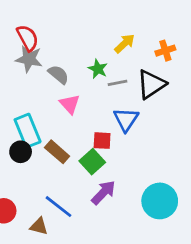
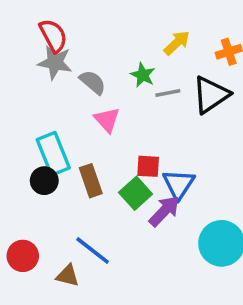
blue triangle: (126, 119) -> (179, 184), moved
brown rectangle: (57, 152) -> (91, 181), turned 30
purple arrow: (103, 193) -> (164, 211), moved

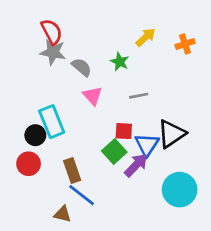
gray line: (168, 93) -> (139, 96), moved
black triangle: (211, 95) -> (171, 134), moved
black circle: (44, 181) -> (35, 135), moved
brown rectangle: (91, 181) -> (72, 171), moved
red circle: (23, 256) -> (29, 164), moved

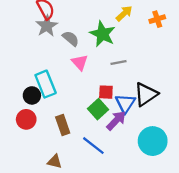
gray star: (53, 52) -> (47, 26), turned 30
green star: (120, 62) -> (103, 34), size x1.6
blue line: (82, 195) -> (93, 146), moved

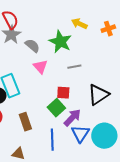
yellow arrow: (124, 13) -> (79, 24), turned -112
blue triangle: (125, 103) -> (80, 134), moved
blue line: (93, 146) -> (52, 140), turned 50

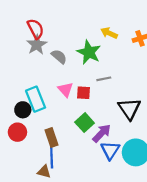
pink triangle: (40, 67) -> (65, 90), moved
red square: (63, 93) -> (84, 93), moved
black triangle: (98, 95) -> (129, 109), turned -30
blue line: (52, 140) -> (52, 157), moved

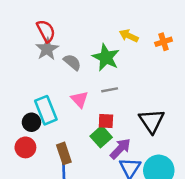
gray line: (104, 79) -> (110, 90), moved
red square: (84, 93) -> (106, 121), moved

